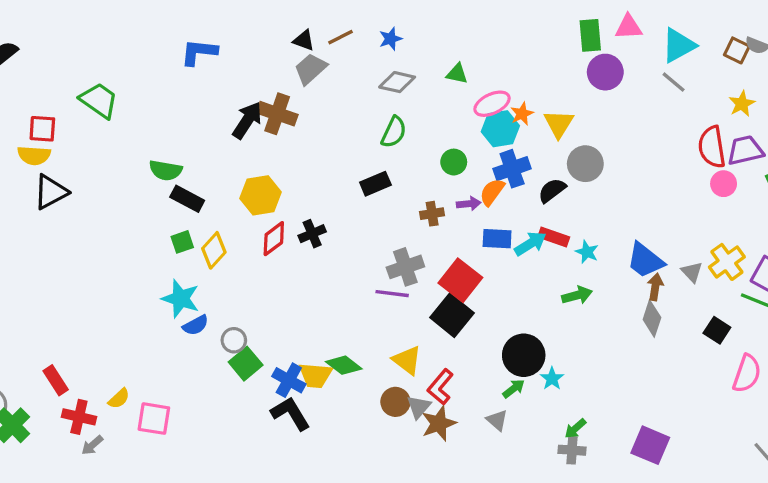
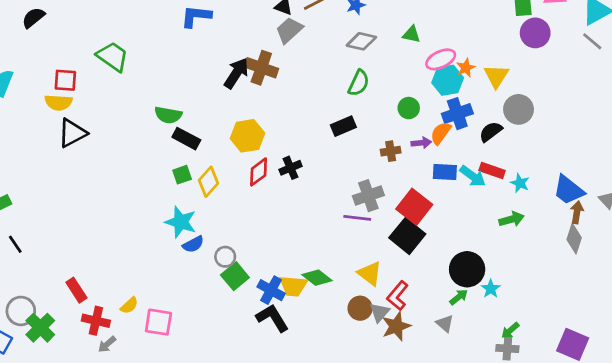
cyan arrow: (530, 244) -> (473, 176), turned 68

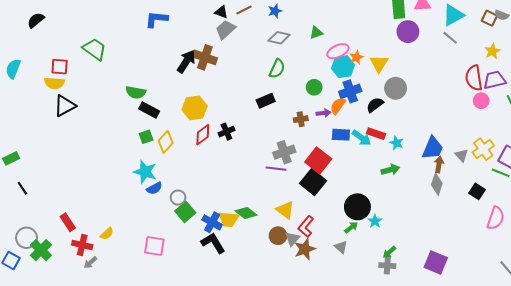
green triangle: (411, 34) -> (316, 33), turned -32
blue trapezoid: (569, 190) -> (433, 148), turned -105
pink square: (158, 322) -> (154, 246), moved

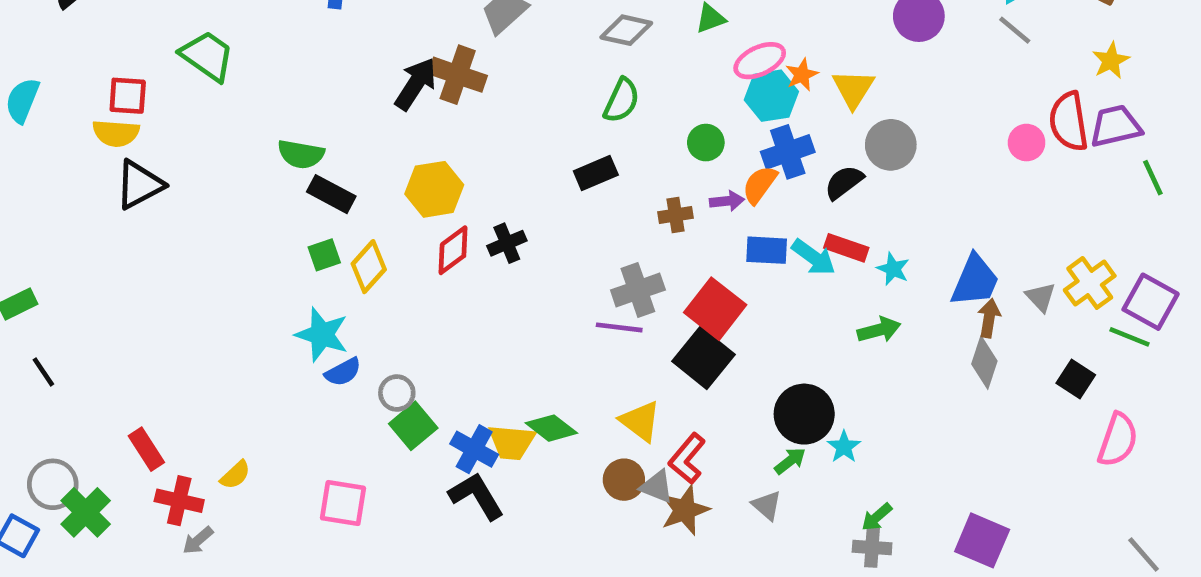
pink circle: (481, 101) -> (1027, 143), moved
gray triangle: (292, 239) -> (657, 487), turned -49

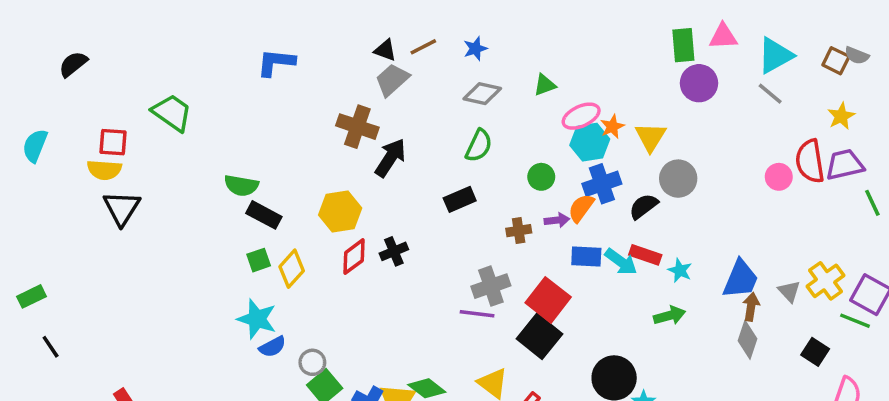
black arrow: (416, 84) -> (390, 158), moved
black triangle: (139, 185) -> (122, 208), turned -30

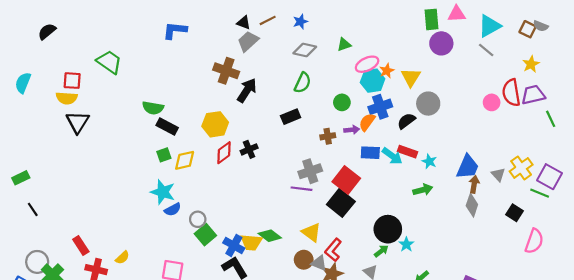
yellow diamond: (292, 269) -> (185, 160), turned 35

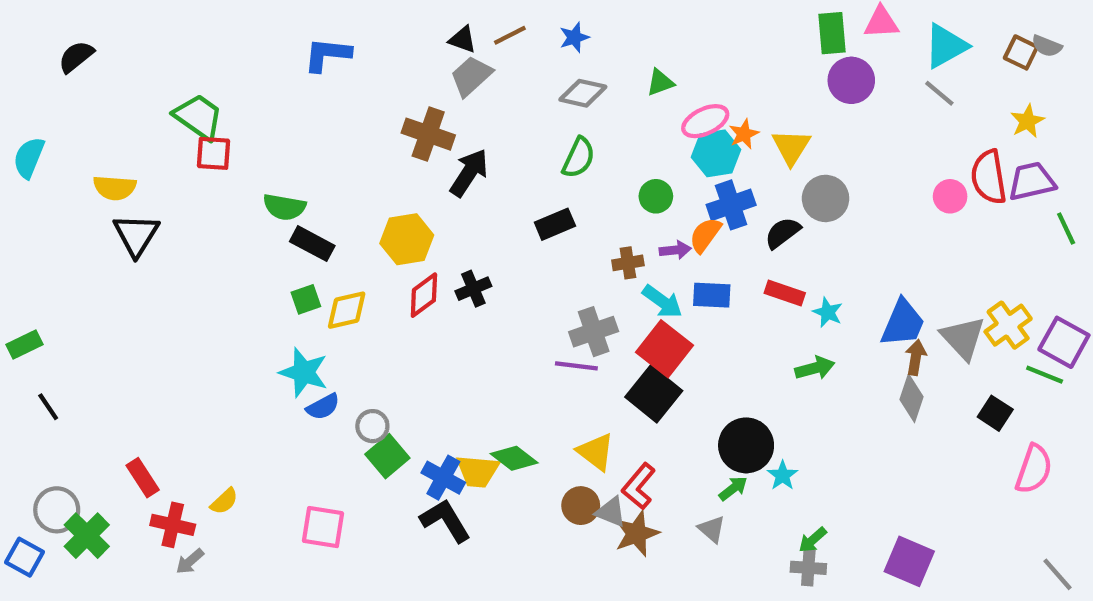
red square: (72, 81) -> (213, 153), moved
cyan arrow: (392, 156) -> (662, 302), moved
gray triangle: (498, 175) -> (963, 338), size x1.6

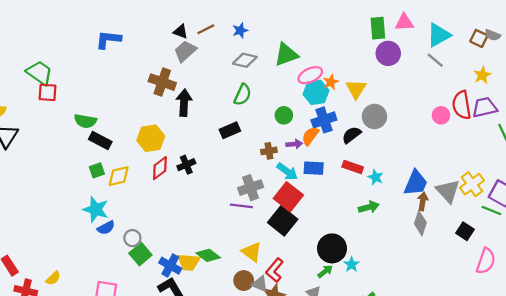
green triangle: (660, 82) -> (286, 55), size x1.6
black arrow: (469, 173) -> (184, 103), turned -30

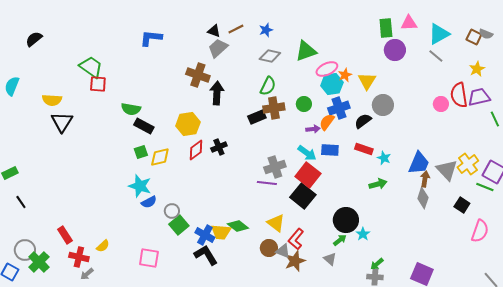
brown cross: (269, 151) -> (274, 108), moved, size x1.5

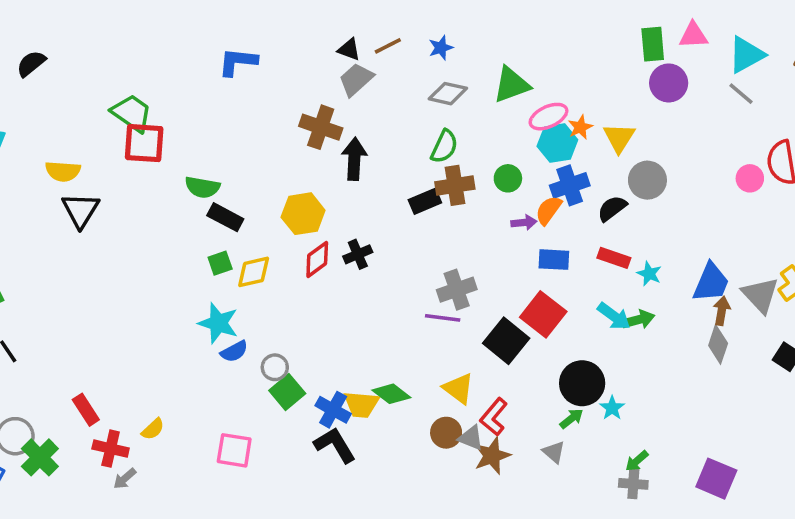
red square: (98, 84) -> (144, 143), size x1.4
cyan arrow: (307, 153) -> (614, 316), moved
red square: (308, 175) -> (543, 314), moved

